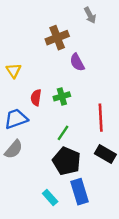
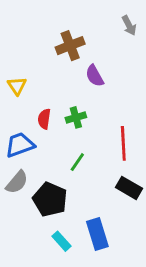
gray arrow: (90, 15) -> (129, 25), moved
black pentagon: (67, 161) -> (50, 199), moved

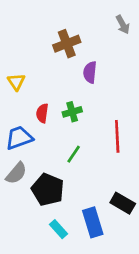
purple semicircle: (95, 76) -> (90, 72), turned 35
black rectangle: (129, 188) -> (123, 203), moved

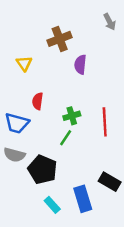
yellow triangle: (16, 82) -> (24, 63), moved
green cross: (72, 112) -> (72, 116), moved
blue trapezoid: (19, 138) -> (17, 123), turned -145
gray semicircle: (16, 173) -> (14, 155), turned 65

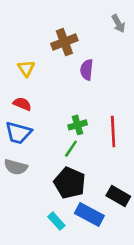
red semicircle: (38, 101) -> (22, 104), moved, turned 105
black pentagon: (42, 169) -> (70, 183), moved
blue rectangle: (83, 199) -> (89, 214), turned -45

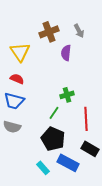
gray arrow: (118, 24) -> (79, 31), moved
yellow triangle: (26, 68) -> (20, 52), size x1.5
green cross: (78, 125) -> (67, 95), moved
red line: (113, 132) -> (86, 119), moved

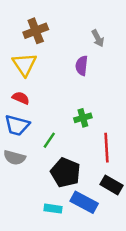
brown cross: (49, 32) -> (36, 31), moved
green line: (54, 113) -> (49, 140), moved
cyan rectangle: (43, 168) -> (53, 209), turned -40

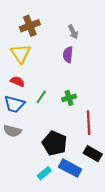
gray arrow: (98, 38) -> (73, 32), moved
green line: (49, 140) -> (41, 97), moved
cyan rectangle: (53, 209) -> (44, 173), turned -48

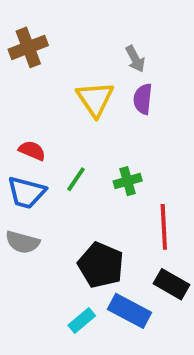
brown cross: (30, 26) -> (28, 47), moved
yellow triangle: (21, 54) -> (95, 99), moved
purple semicircle: (68, 55) -> (143, 99), moved

